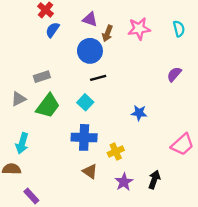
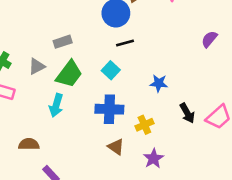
blue star: (139, 113) -> (159, 83), moved
cyan arrow: (22, 143) -> (56, 105), moved
black arrow: (154, 180) -> (187, 113), moved, turned 132

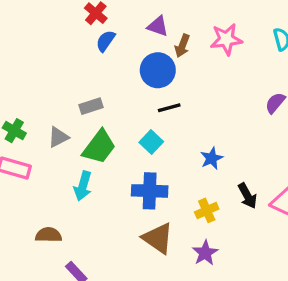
blue star: (159, 83) -> (212, 158), turned -30
yellow cross: (144, 125) -> (207, 210), moved
brown triangle: (116, 147) -> (158, 238), size x1.5

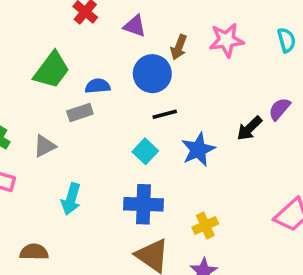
purple triangle: (158, 26) -> (135, 26), moved
blue semicircle: (106, 41) -> (98, 86), moved, turned 50
green trapezoid: (99, 147) -> (52, 70), moved
blue star: (212, 158) -> (198, 150), moved, size x1.4
black arrow: (247, 196) -> (249, 128), moved, turned 75

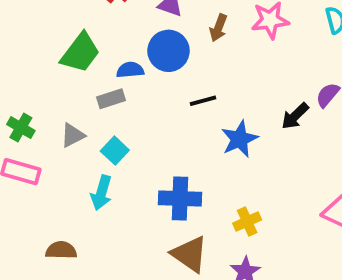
blue circle: (152, 74) -> (169, 51), moved
cyan square: (145, 151) -> (115, 151), moved

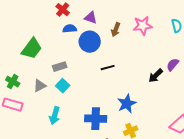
green trapezoid: (80, 53) -> (32, 49), moved
blue semicircle: (130, 70) -> (70, 29), moved
blue star: (239, 139) -> (127, 104), moved
cyan square: (115, 151) -> (63, 86), moved

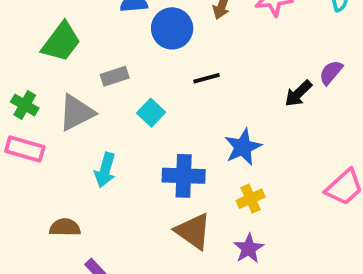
gray triangle: (40, 86) -> (76, 113), size x1.5
cyan square: (63, 86) -> (151, 113), moved

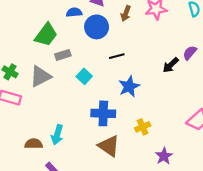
green trapezoid: (61, 42) -> (46, 35), moved
blue star: (243, 147) -> (129, 86), moved
cyan arrow: (105, 170) -> (57, 135), moved
purple star: (249, 248) -> (164, 156), moved

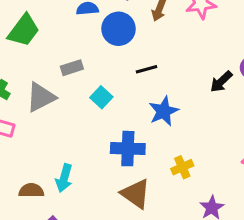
green trapezoid: (46, 35) -> (24, 30), moved

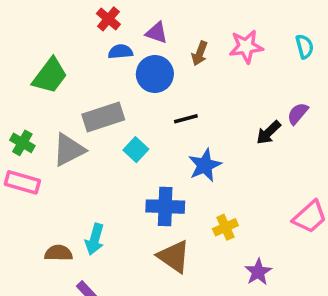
gray rectangle: (72, 68) -> (103, 117), size x1.6

